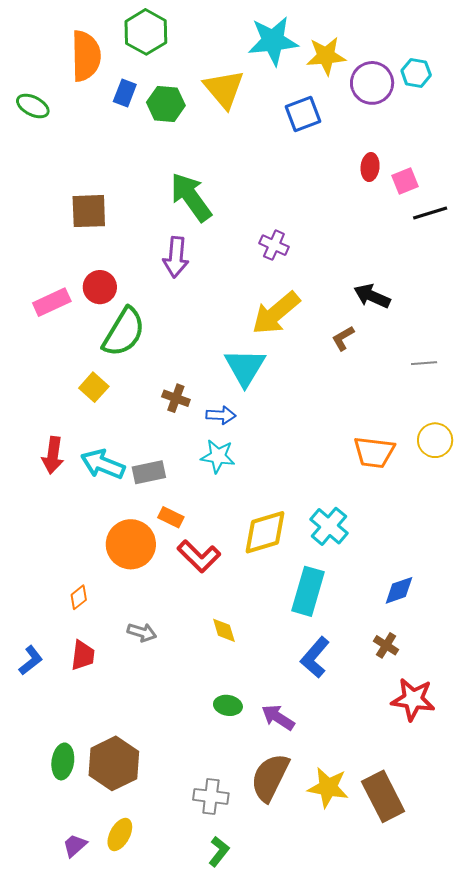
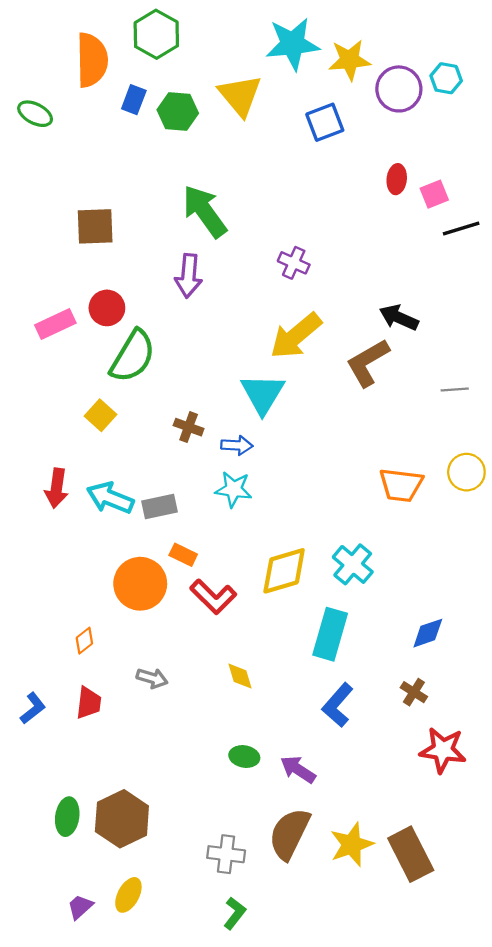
brown L-shape: (343, 338) -> (368, 363), size x1.8
yellow star: (328, 787) -> (352, 845), turned -30

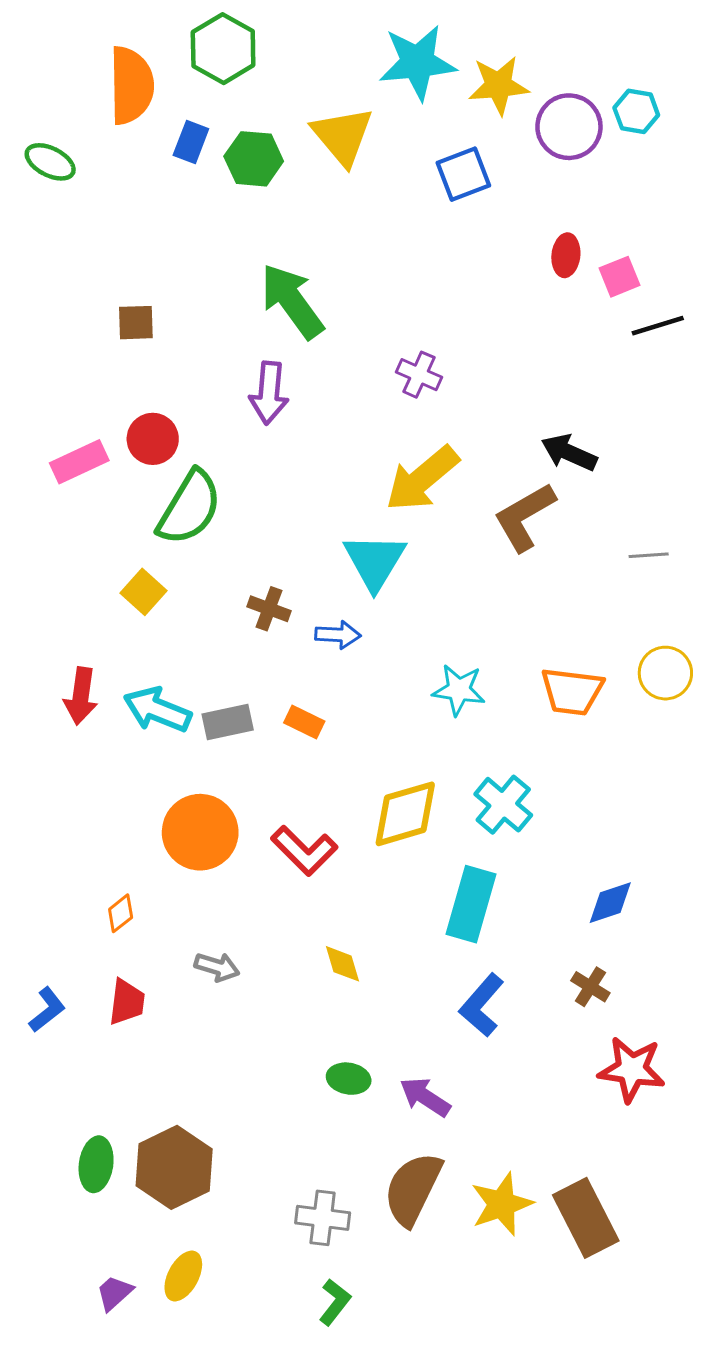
brown square: (95, 226) -> (136, 323), size x0.7
cyan star: (234, 489) -> (459, 690), moved
orange rectangle: (183, 555) -> (304, 722), moved

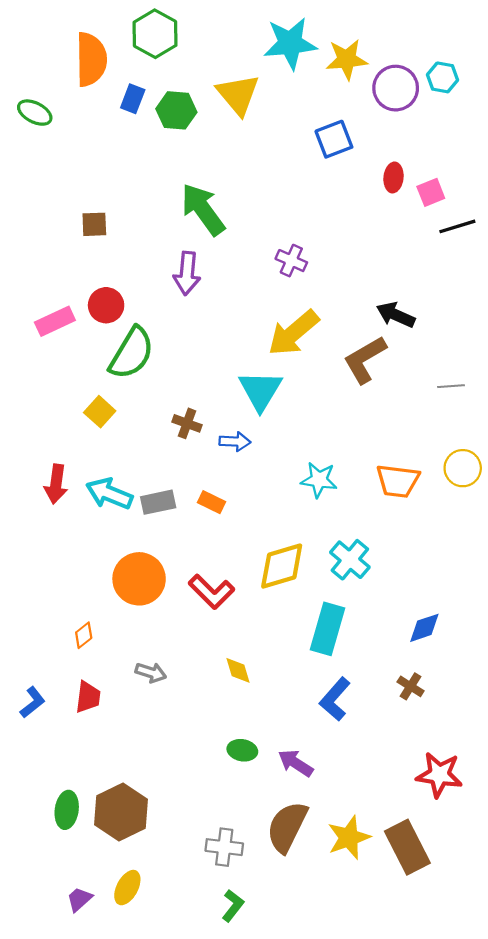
blue square: (463, 174) -> (334, 139), moved
red star: (632, 1069) -> (439, 775), moved

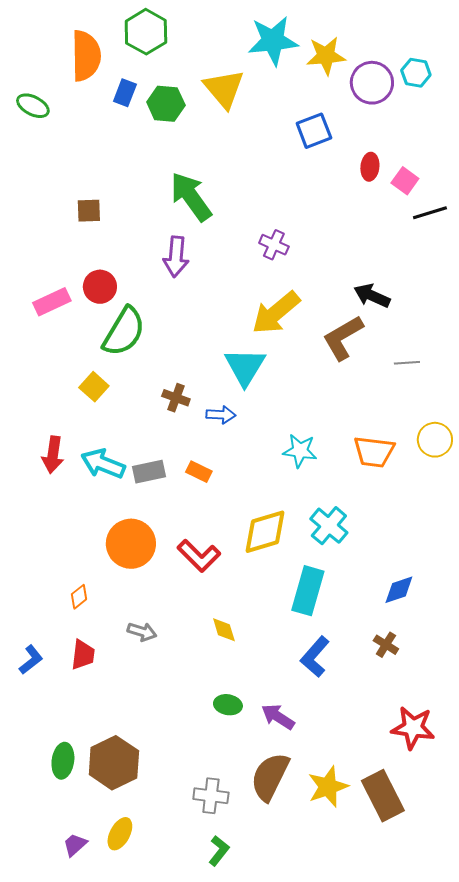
pink square: (431, 192) -> (405, 181), turned -32
gray line: (451, 386) -> (407, 363), moved

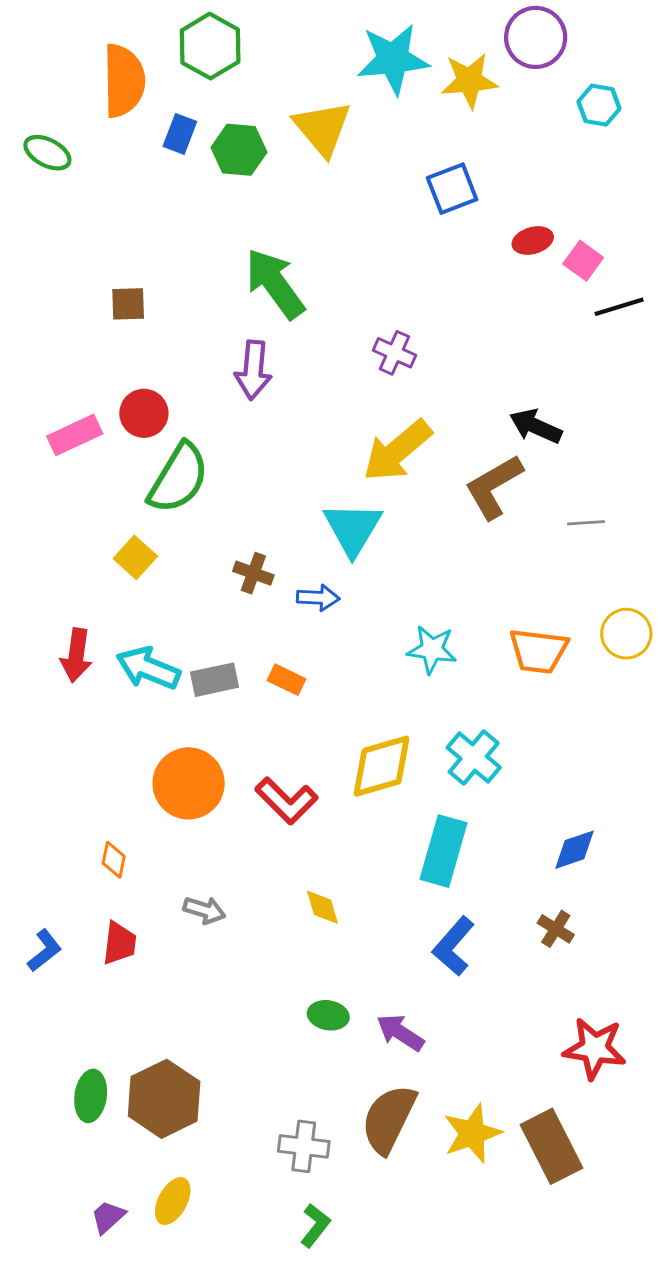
purple circle: (372, 83) -> (536, 37), moved
red ellipse: (370, 167) -> (533, 240), turned 68
orange diamond: (79, 597) -> (114, 860), turned -40

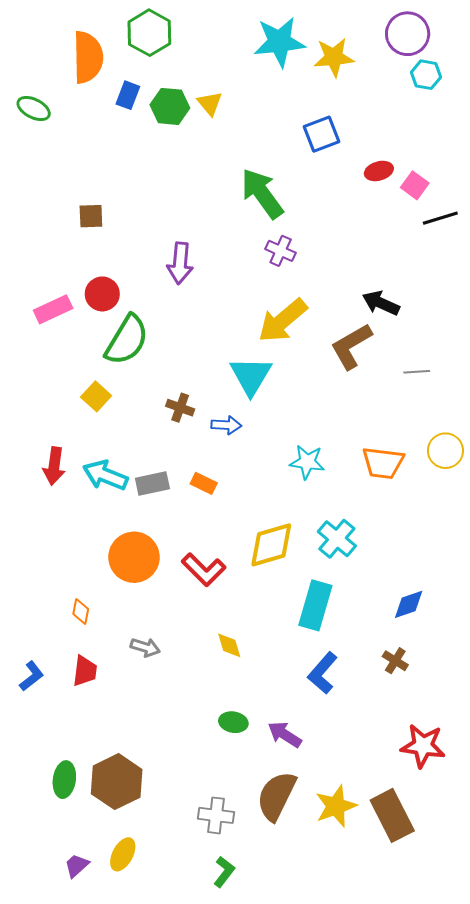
purple circle: (536, 37) -> (408, 34), moved
yellow triangle: (322, 128) -> (210, 103), moved, size x0.6
green arrow: (275, 284) -> (262, 194), moved

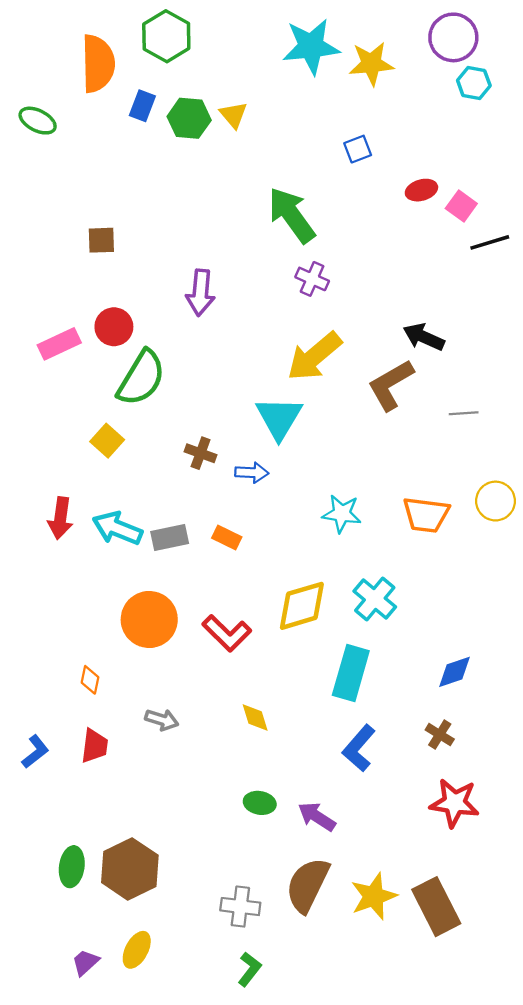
blue square: (321, 134) -> (358, 149), size x0.7
red star: (423, 746) -> (454, 803), moved

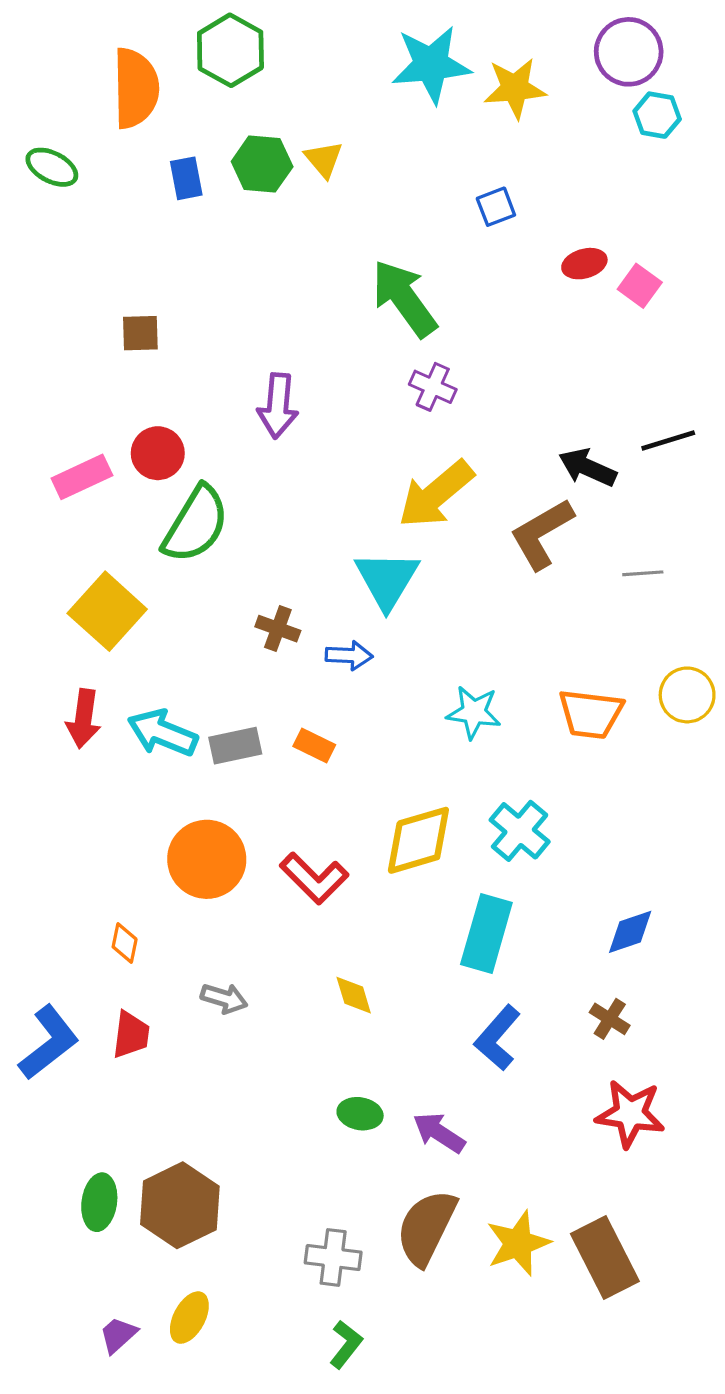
blue rectangle: (142, 106) -> (186, 178), moved, turned -32
black line: (490, 242) -> (668, 441), moved
yellow square: (107, 441) -> (107, 611), moved, size x1.6
blue L-shape: (35, 752) -> (49, 1043), size x1.6

